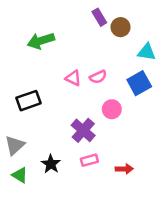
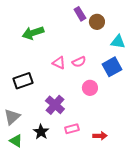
purple cross: (83, 130) -> (55, 105), moved

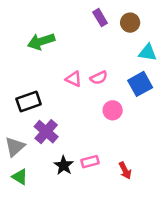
brown circle: (97, 22) -> (130, 23), moved
purple cross: (55, 105) -> (46, 132), moved
black star: (41, 132) -> (64, 165), moved
red arrow: (100, 136) -> (125, 170), turned 64

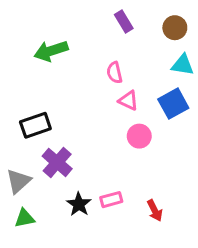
brown circle: (130, 23) -> (175, 28), moved
pink semicircle: (99, 78) -> (114, 73), moved, turned 102
pink triangle: (74, 79) -> (128, 100), moved
green triangle: (20, 177) -> (25, 218), turned -42

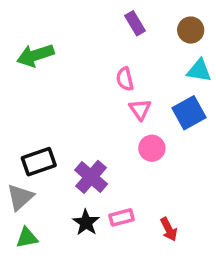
green arrow: (51, 51) -> (35, 55), moved
pink triangle: (128, 100) -> (140, 109), turned 30
black rectangle: (35, 125) -> (39, 162), moved
purple cross: (57, 162) -> (91, 177), moved

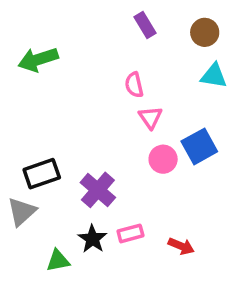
blue square: (189, 113) -> (199, 146), moved
red arrow: (169, 229) -> (181, 246), turned -40
green triangle: (27, 238) -> (58, 261), moved

